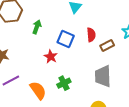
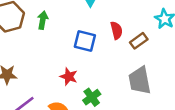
green arrow: (37, 27) -> (43, 20), moved
red star: (51, 57) -> (69, 77), moved

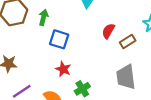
red semicircle: (116, 30) -> (108, 31), turned -140
blue square: (85, 41) -> (59, 39), moved

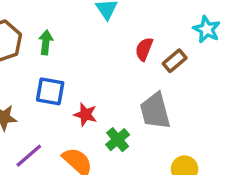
blue square: (59, 39) -> (50, 91), moved
gray trapezoid: (126, 77) -> (155, 111), moved

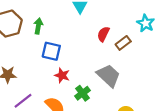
blue square: (50, 91) -> (51, 51), moved
gray trapezoid: (155, 111) -> (108, 76), turned 145

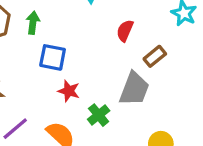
brown rectangle: (123, 43) -> (155, 56), moved
gray trapezoid: (108, 76) -> (134, 89), turned 70

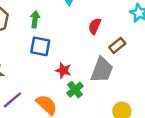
green arrow: (33, 23) -> (35, 19), moved
red star: (69, 91) -> (63, 70), moved

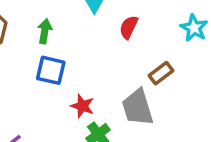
red semicircle: (95, 26) -> (129, 27), moved
gray trapezoid: (102, 70) -> (138, 107), turned 140

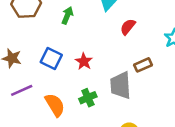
blue square: (51, 70) -> (51, 58), moved
red star: (82, 106) -> (84, 61), moved

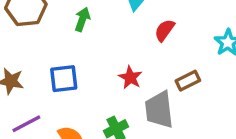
blue square: (51, 58) -> (64, 79), turned -30
red star: (84, 61) -> (130, 78), moved

